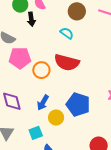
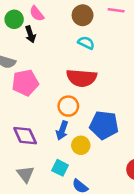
cyan semicircle: (67, 33) -> (86, 43), moved
orange circle: (41, 70) -> (68, 106), moved
cyan square: (36, 133) -> (60, 168), turned -32

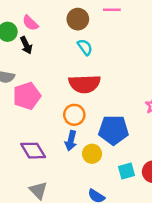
cyan semicircle: (86, 43) -> (85, 47), turned 35
cyan square: (60, 168) -> (126, 171), moved, turned -35

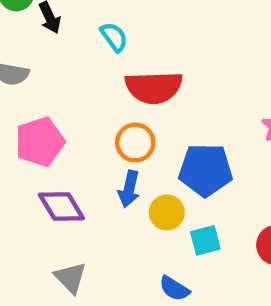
cyan semicircle: (85, 47) -> (114, 37), moved
pink pentagon: (27, 96) -> (40, 142), moved
cyan square: (126, 171) -> (205, 240), moved

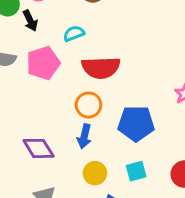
cyan semicircle: (114, 37) -> (74, 34), turned -75
pink pentagon: (40, 142) -> (43, 63), moved
yellow circle: (167, 212) -> (95, 173), moved

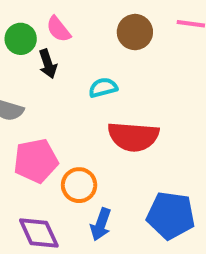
pink pentagon: (43, 63) -> (36, 161), moved
orange circle: (89, 105) -> (79, 185), moved

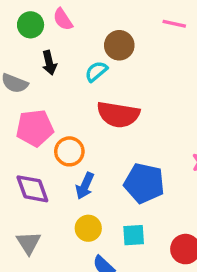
brown circle: (135, 32) -> (119, 45), moved
black arrow: (48, 64) -> (49, 63), moved
cyan semicircle: (103, 88) -> (96, 71), turned -30

